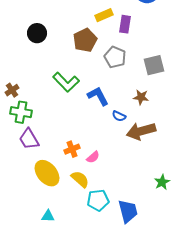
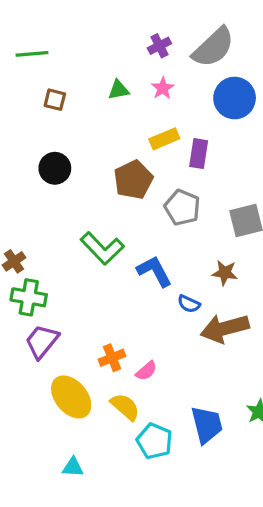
purple trapezoid: (29, 139) -> (42, 341), turned 70
cyan pentagon: (98, 200) -> (155, 441), turned 30
blue trapezoid: (128, 211) -> (207, 425), moved

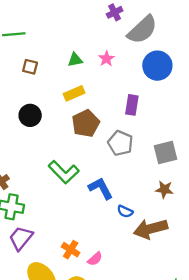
purple cross: (159, 46) -> (115, 12), moved
yellow rectangle: (164, 139) -> (74, 93), moved
brown star: (225, 273) -> (164, 189), moved
orange cross: (112, 358) -> (71, 250), turned -36

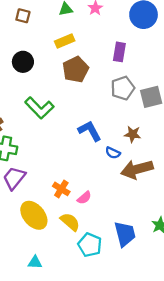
gray pentagon: (120, 143) -> (123, 88), moved, turned 30
green L-shape: (64, 172) -> (39, 108), moved
brown star: (164, 189) -> (133, 134), moved

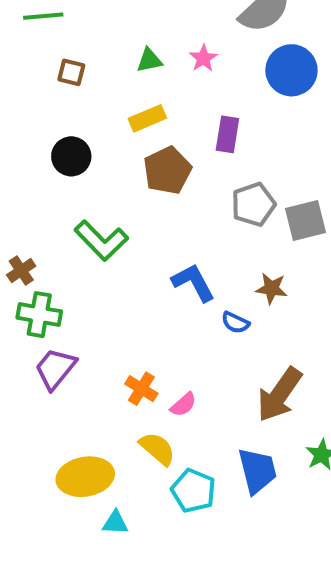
purple rectangle: (119, 52) -> (227, 134), moved
brown arrow: (137, 169) -> (279, 395), moved, turned -40
yellow ellipse: (34, 215) -> (85, 477), moved, turned -60
cyan triangle: (35, 262) -> (115, 523), moved

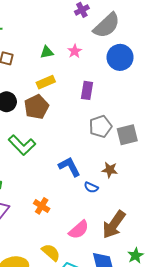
brown pentagon: (167, 170) -> (36, 107), moved
orange cross: (141, 389) -> (42, 206), moved
pink semicircle: (183, 405) -> (79, 230), moved, size x1.5

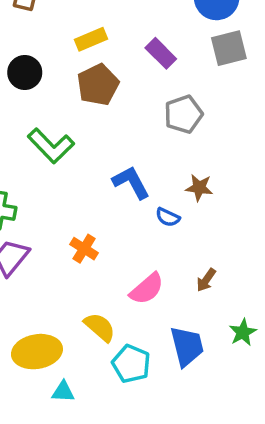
purple rectangle: (87, 90) -> (161, 53), turned -54
brown pentagon: (36, 107) -> (98, 85), moved
gray square: (127, 135) -> (229, 48), moved
brown arrow: (114, 225) -> (206, 280), size x0.5

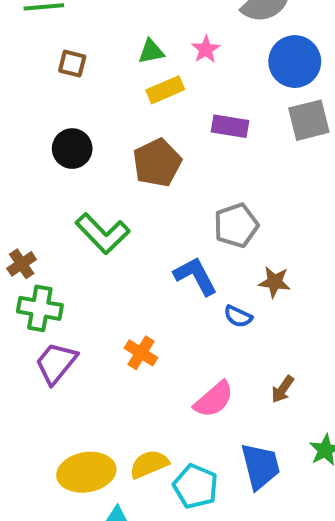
yellow rectangle: (91, 39) -> (165, 90), moved
purple rectangle: (161, 53) -> (230, 126), turned -36
gray pentagon: (183, 114) -> (236, 225), moved
yellow semicircle: (100, 327) -> (149, 464), moved, turned -64

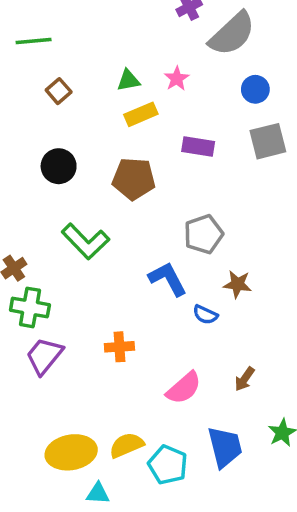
blue circle: (295, 62) -> (255, 89), size x0.6
brown square: (72, 64) -> (59, 91), turned 35
brown pentagon: (157, 163) -> (134, 179), turned 30
orange cross: (141, 353) -> (119, 347), turned -36

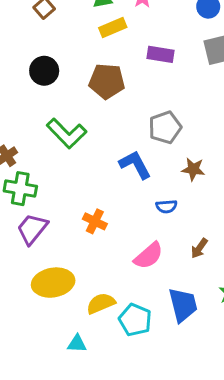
blue semicircle: (205, 315) -> (166, 206), moved, turned -30
orange cross: (119, 347) -> (95, 221), turned 30
yellow ellipse: (71, 452) -> (53, 283), moved

